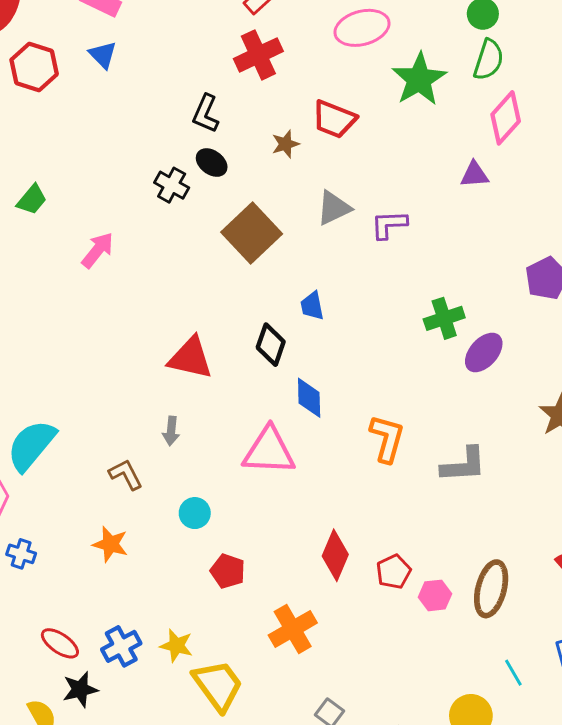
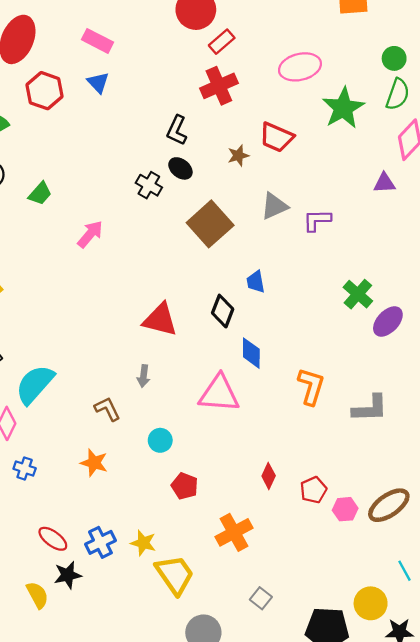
green cross: (444, 318) -> (358, 294), turned -32
red diamond: (335, 555) -> (269, 476), size x0.7
brown ellipse: (491, 589) -> (389, 505), turned 39

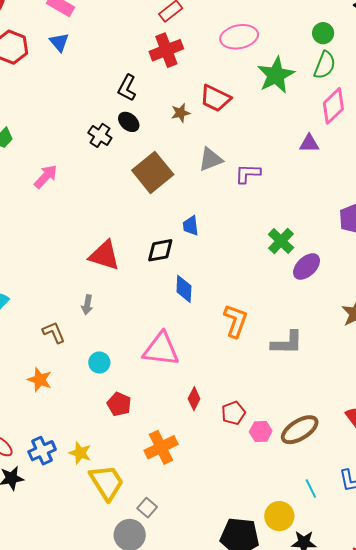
black diamond: (223, 311) -> (160, 250), turned 56
pink triangle: (219, 394) -> (161, 349), moved
gray square: (261, 598) -> (147, 508), moved

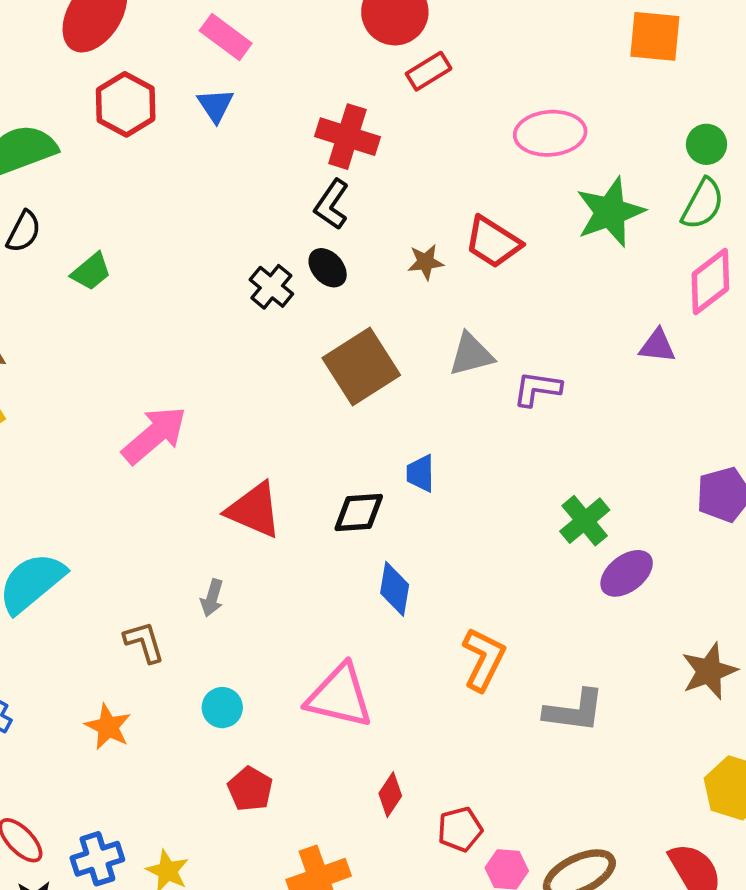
red cross: (166, 50) -> (347, 137), moved, turned 32
pink arrow: (46, 177) -> (154, 435), moved, size x1.4

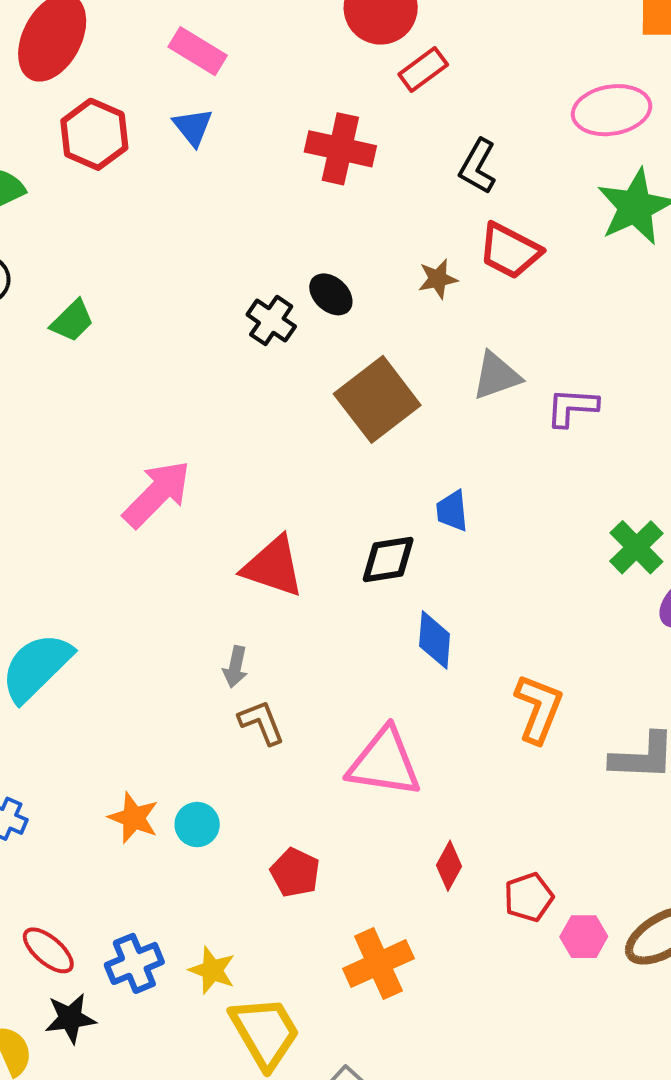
pink ellipse: (550, 133) -> (612, 110), moved
black L-shape: (332, 204) -> (478, 166), moved
brown L-shape: (144, 642) -> (262, 723), moved
cyan circle: (222, 708) -> (197, 825), moved

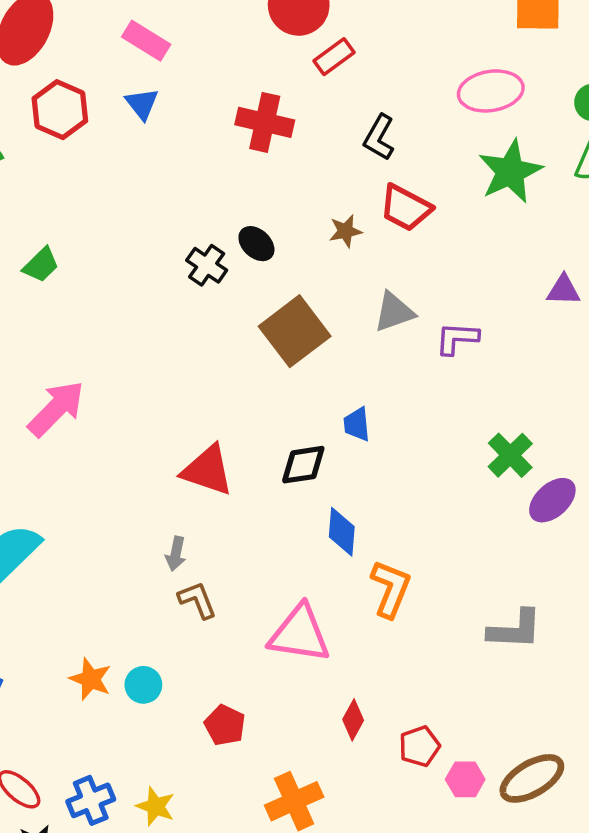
pink arrow: (157, 494) -> (56, 409), moved
orange L-shape: (539, 709) -> (391, 589), moved

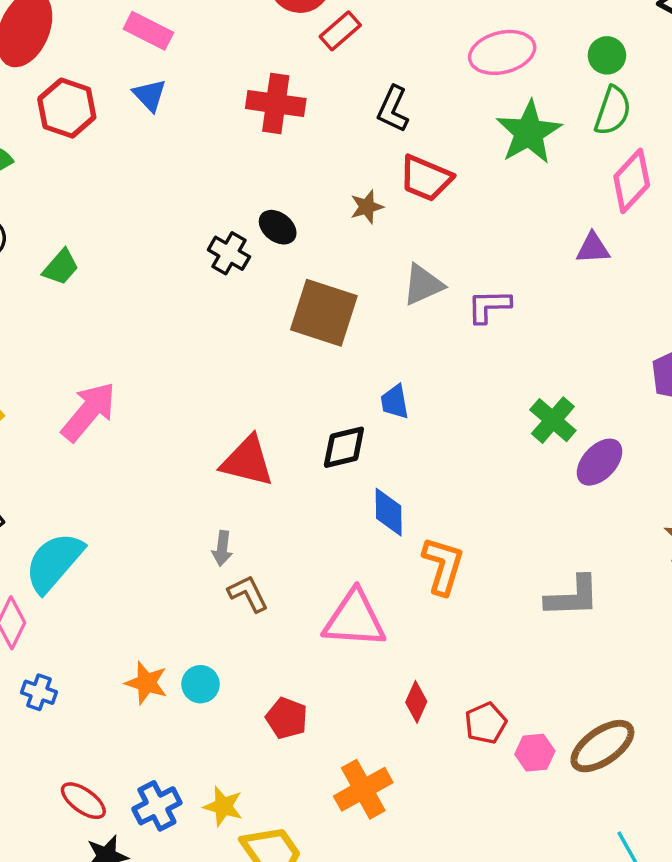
brown square: (295, 331) -> (324, 313), turned -30

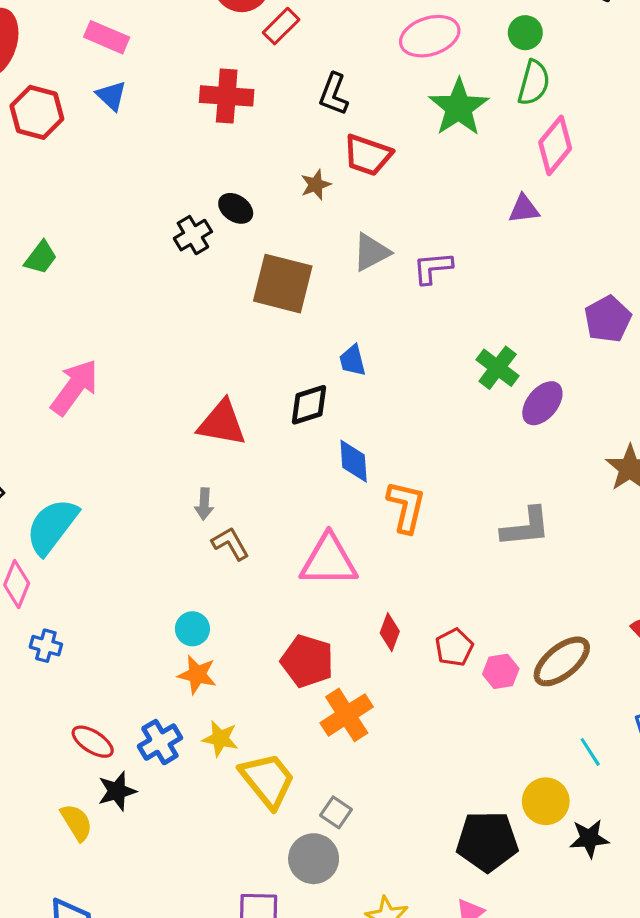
black cross: (229, 253) -> (193, 235), turned 33
orange star: (146, 683) -> (197, 675), moved
red pentagon: (287, 718) -> (307, 661), moved, size x1.4

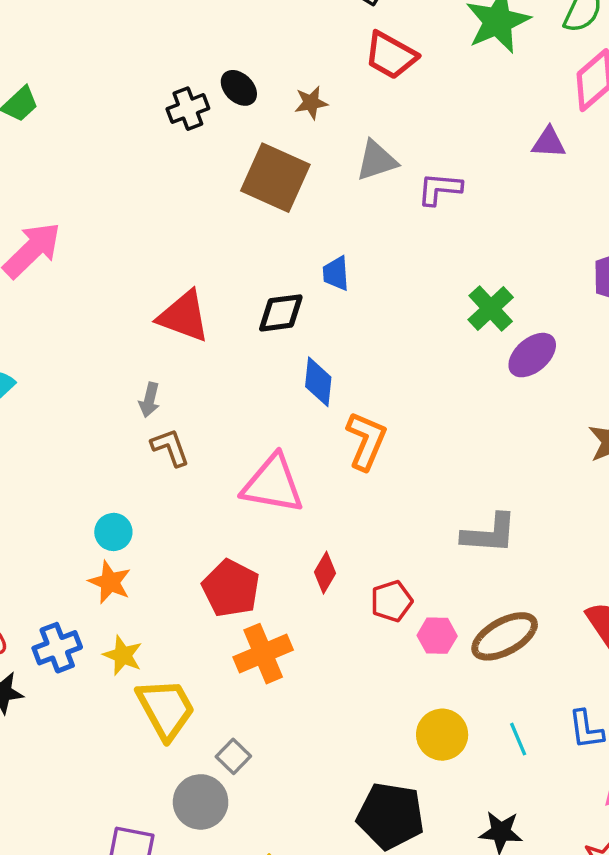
brown star: (316, 185) -> (311, 103), moved
gray L-shape: (526, 527) -> (489, 534), moved
yellow circle: (546, 801) -> (442, 735), moved

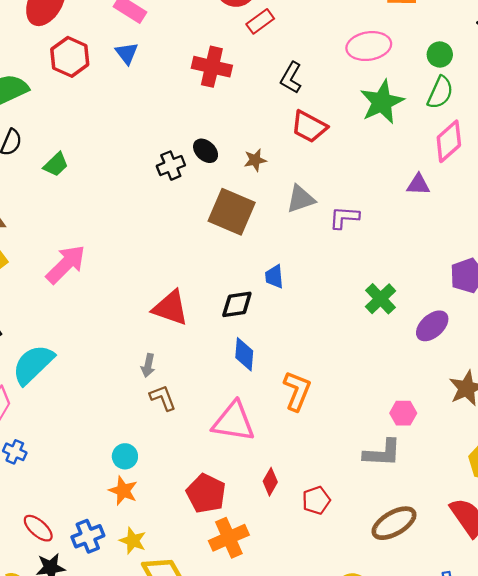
purple ellipse: (532, 355) -> (432, 326), moved
blue diamond: (318, 382) -> (244, 354), moved
pink hexagon: (437, 636) -> (403, 413), moved

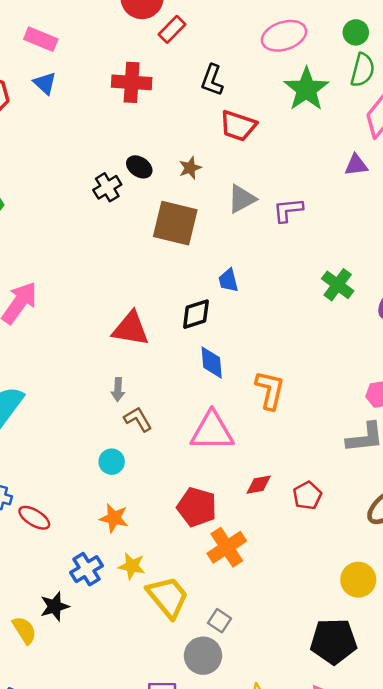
cyan circle: (125, 456) -> (112, 462), moved
red diamond: (270, 482) -> (259, 485), turned 60
red ellipse: (38, 528) -> (34, 518), moved

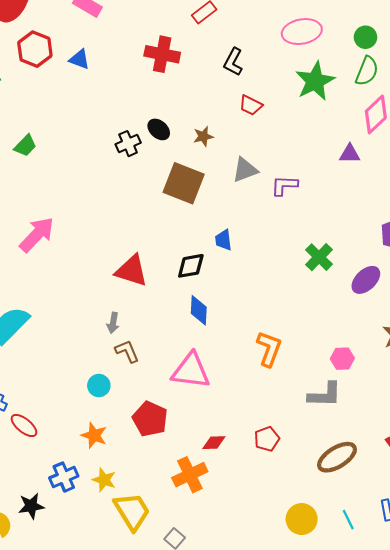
blue triangle: (45, 83) -> (80, 59), moved, turned -30
red trapezoid: (238, 126) -> (251, 105), size x0.7
orange L-shape: (270, 390) -> (269, 349), moved
red diamond: (259, 485) -> (214, 443), moved
red pentagon: (197, 507) -> (150, 419), moved

